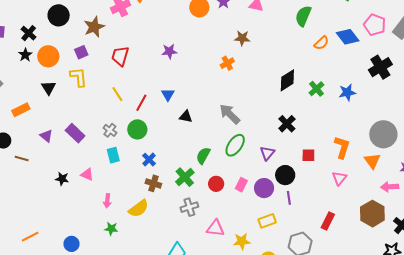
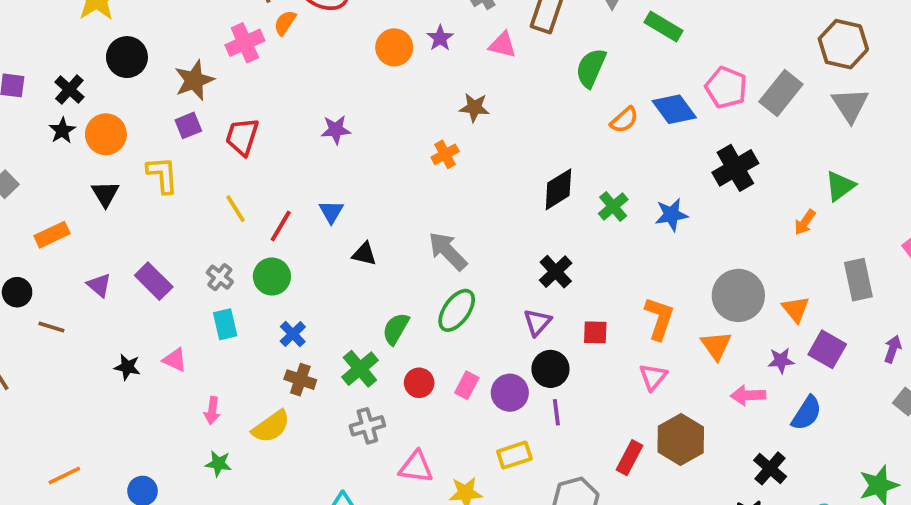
purple square: (81, 52) -> (188, 125), moved
purple triangle: (267, 153) -> (537, 322), moved
brown hexagon: (372, 214) -> (681, 440), moved

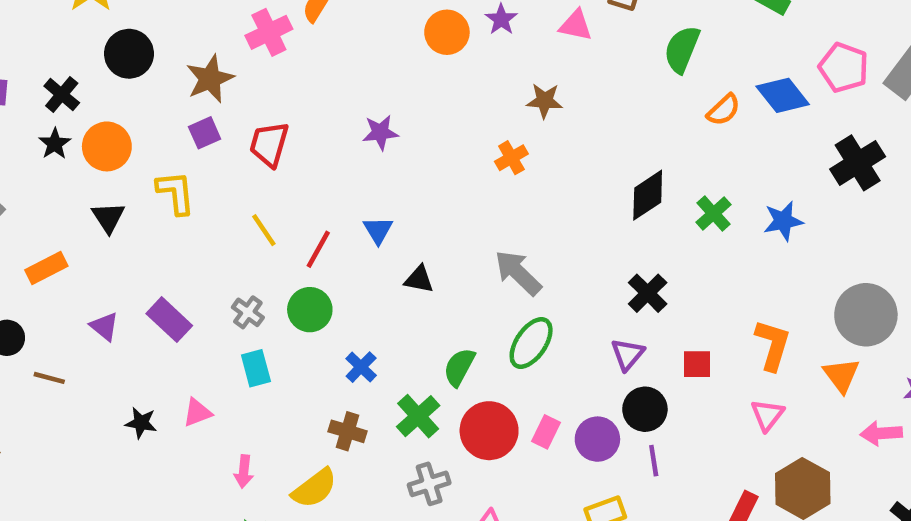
blue cross: (293, 334) -> (361, 367), moved
pink triangle: (175, 360) -> (197, 412), turned -44
red circle: (419, 383) -> (489, 431), size x1.6

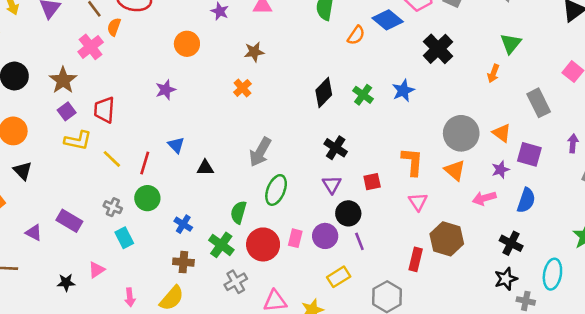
orange circle: (447, 32) -> (187, 44), moved
yellow L-shape: (176, 193) -> (78, 141), moved, turned 120
gray arrow: (518, 273) -> (260, 152), turned -92

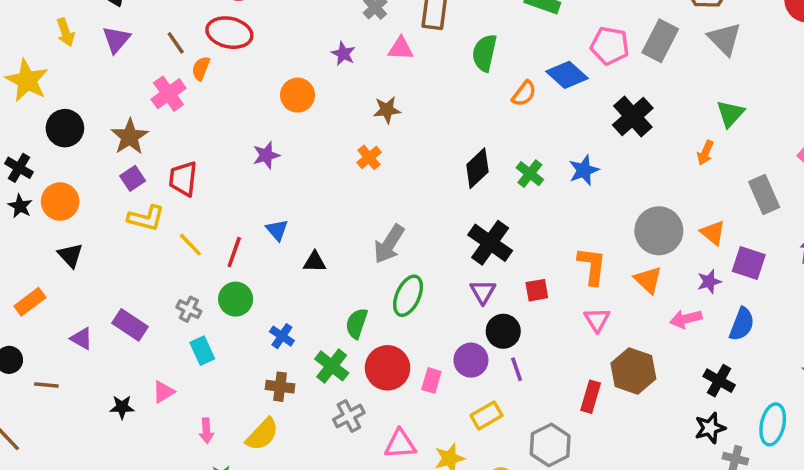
black cross: (336, 148) -> (490, 243), size x1.4
pink rectangle: (295, 238) -> (431, 380), moved

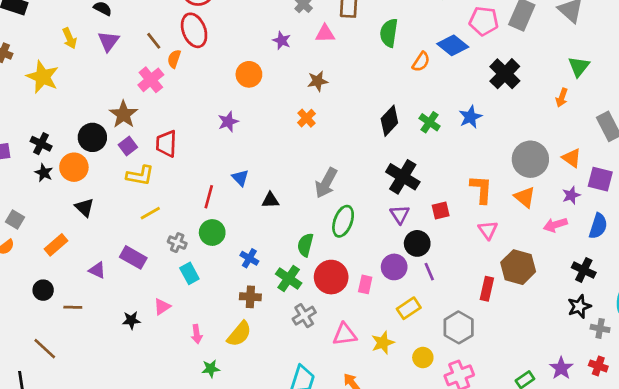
red ellipse: (229, 33) -> (194, 30), turned 60
black circle: (65, 128) -> (92, 137), moved
yellow line: (190, 245) -> (150, 213), moved, turned -72

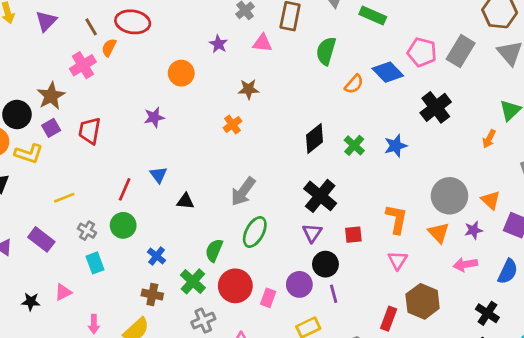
red ellipse: (194, 30) -> (133, 22), turned -68
yellow L-shape: (140, 175) -> (29, 154), moved
purple star: (571, 195) -> (473, 230), moved

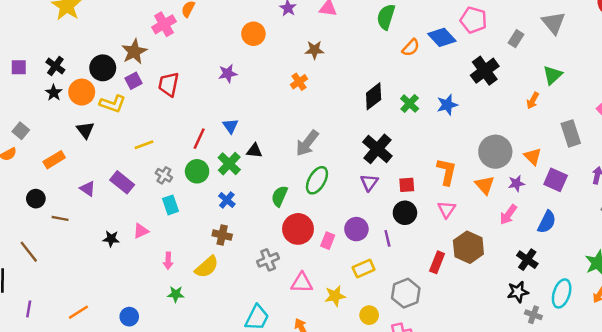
gray rectangle: (461, 51) -> (516, 39), moved, size x0.6
black circle: (325, 264) -> (405, 213), moved
pink arrow: (465, 264) -> (508, 215), turned -45
green cross: (193, 281) -> (229, 164), moved

